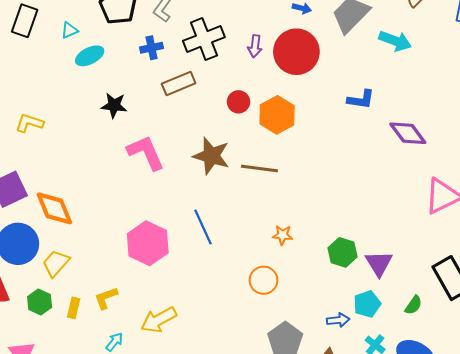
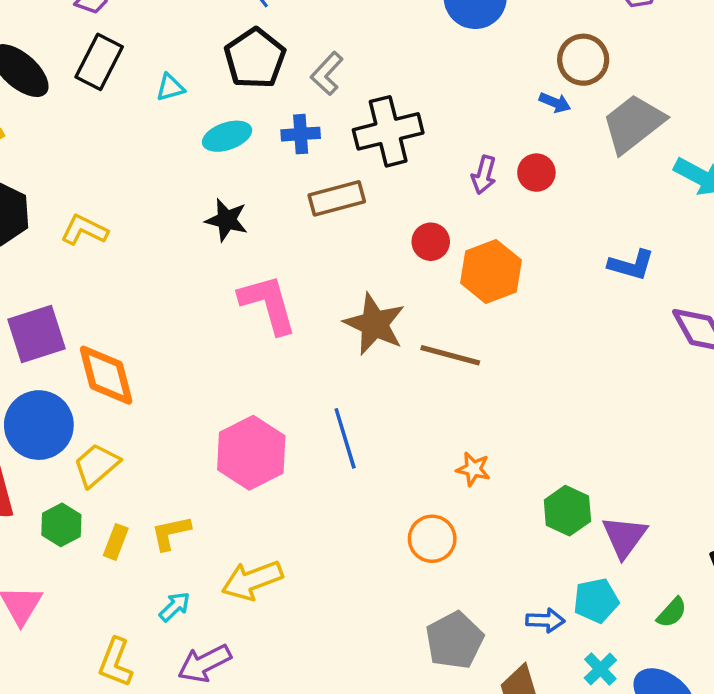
purple arrow: (255, 46) -> (484, 175), moved
red circle: (296, 52) -> (536, 173), size x0.5
cyan ellipse: (90, 56) -> (227, 136), moved

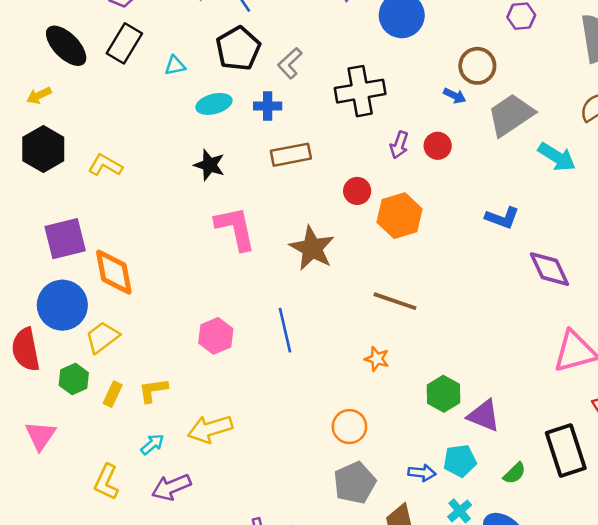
black cross: (388, 131) -> (360, 91), moved
brown line: (450, 355) -> (395, 301), moved
pink hexagon: (251, 453) -> (216, 336), size x0.7
purple triangle: (624, 537) -> (484, 416), turned -48
orange circle: (432, 539) -> (349, 427), moved

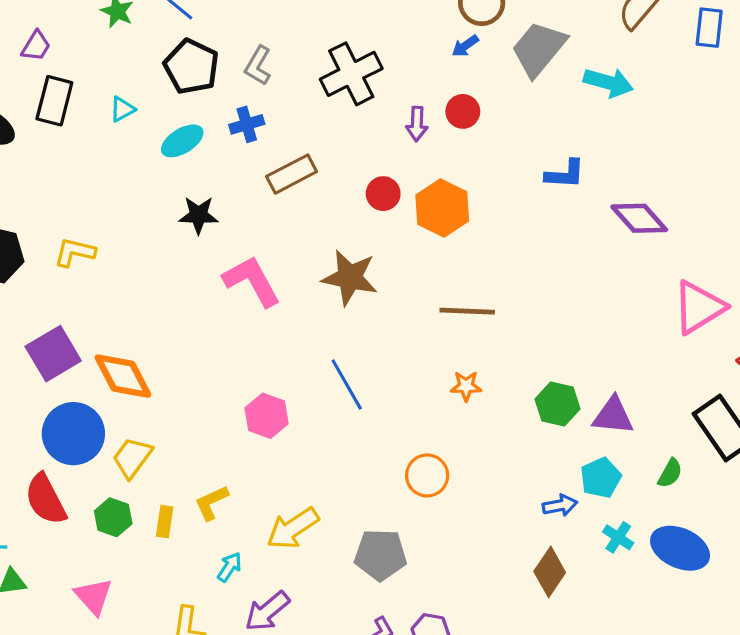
blue arrow: (455, 96) -> (465, 46), turned 135
orange circle: (349, 427) -> (427, 475), moved
gray pentagon: (355, 483) -> (380, 555), moved, turned -30

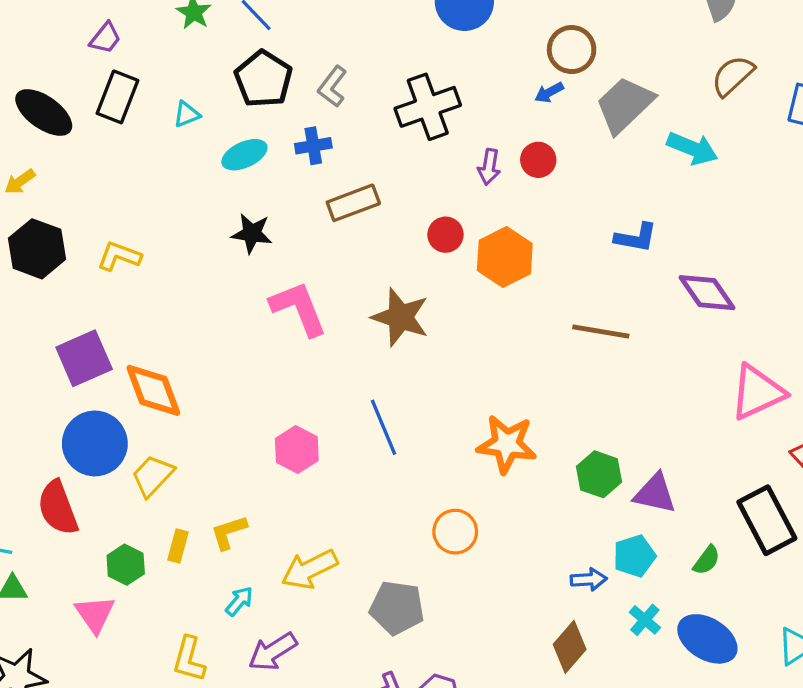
brown line: (467, 311) -> (601, 331), moved
orange star: (466, 386) -> (507, 444), size x1.8
green hexagon: (113, 517) -> (126, 565), moved

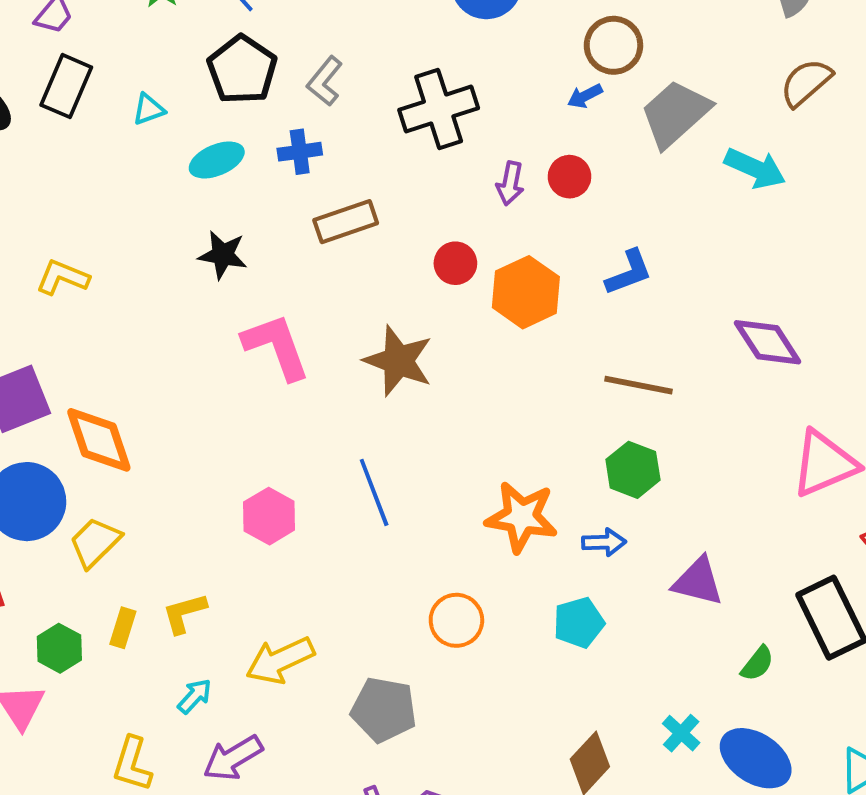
blue L-shape: (636, 238) -> (629, 272), moved, turned -33
green hexagon: (599, 474) -> (633, 470), moved
cyan pentagon: (634, 556) -> (579, 623), moved
blue arrow: (589, 579) -> (604, 542), moved

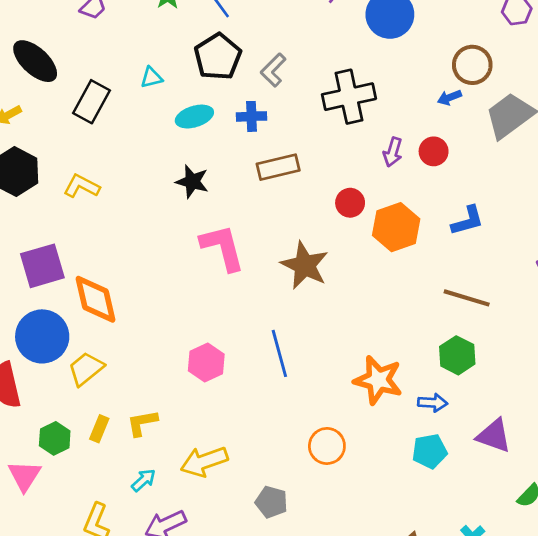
black rectangle: (66, 86) -> (92, 102), moved
cyan pentagon: (579, 623) -> (430, 451), moved
gray pentagon: (384, 710) -> (271, 502), size x0.7

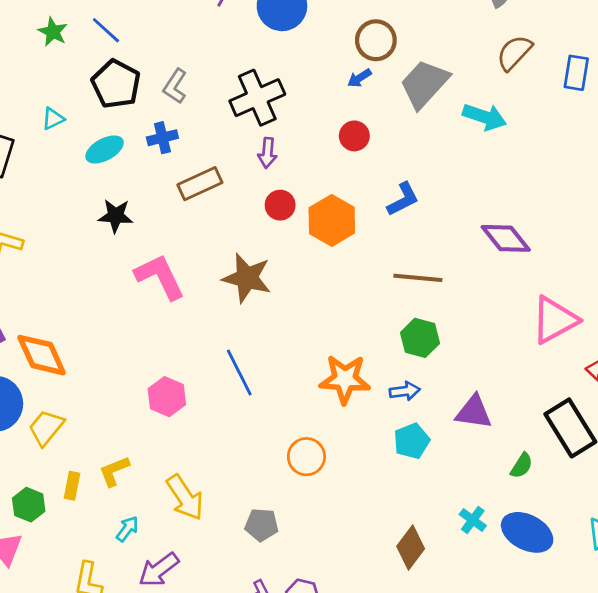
purple arrow: (393, 152) -> (267, 153), moved
yellow arrow: (204, 461) -> (185, 497), turned -93

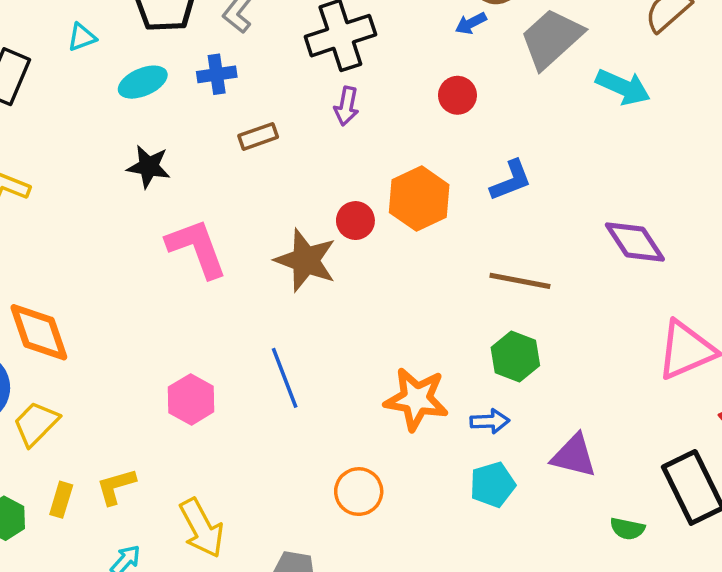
brown rectangle: (200, 184) -> (258, 136), size x0.7
red circle: (280, 205) -> (355, 221), moved
green semicircle: (522, 466) -> (627, 529), turned 64

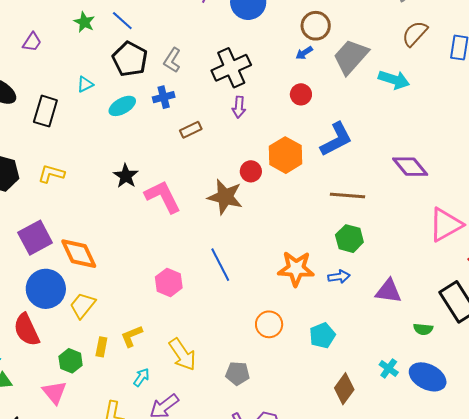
black star: (149, 167) -> (126, 176), moved, turned 30
blue L-shape: (511, 180) -> (336, 139), size x1.4
cyan pentagon: (493, 485) -> (322, 335), moved

